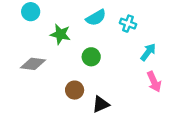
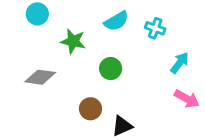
pink arrow: (154, 82) -> (187, 99), turned -36

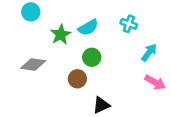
cyan semicircle: (116, 21) -> (88, 27), moved
green star: (73, 41) -> (61, 35), turned 30
brown circle: (90, 109) -> (77, 79), moved

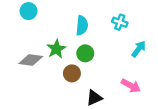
cyan semicircle: (88, 27) -> (82, 26), turned -54
green star: (61, 35) -> (56, 49), moved
pink arrow: (155, 82) -> (131, 86), moved

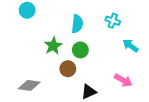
cyan arrow: (139, 49) -> (131, 46), turned -91
gray diamond: (31, 60) -> (29, 85), moved

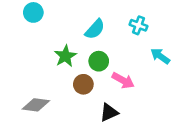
cyan semicircle: (77, 24) -> (95, 29), turned 36
pink arrow: (123, 80) -> (123, 80), moved

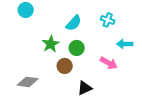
cyan arrow: (160, 56) -> (125, 44), turned -35
pink arrow: (123, 80) -> (109, 63), moved

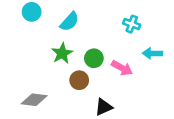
cyan semicircle: (74, 23) -> (69, 22), moved
pink arrow: (109, 63) -> (122, 68), moved

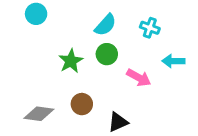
cyan semicircle: (69, 22) -> (105, 25), moved
green circle: (94, 58) -> (107, 54), moved
brown circle: (79, 80) -> (82, 104), moved

